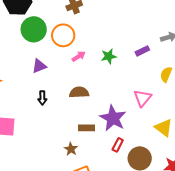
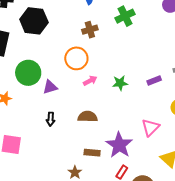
green circle: (34, 29) -> (28, 73), moved

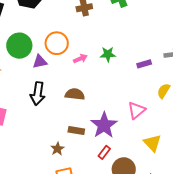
orange circle: (76, 58) -> (57, 43), moved
green star: (120, 83) -> (108, 54), moved
black arrow: (51, 119) -> (38, 94), size x1.6

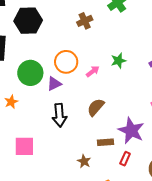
brown semicircle: (75, 94) -> (96, 107), turned -42
brown star: (57, 149) -> (84, 161), moved
red rectangle: (104, 152) -> (125, 159), moved

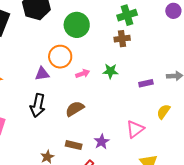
brown cross: (85, 21) -> (122, 39), moved
green circle: (30, 73) -> (77, 25), moved
purple star: (131, 131) -> (102, 142), size x0.6

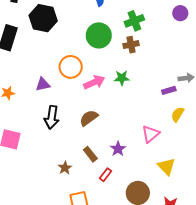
green circle: (77, 25) -> (99, 35), moved
purple triangle: (42, 74) -> (43, 84), moved
pink arrow: (83, 74) -> (94, 82), size x1.5
purple rectangle: (146, 83) -> (169, 90), moved
brown rectangle: (74, 145) -> (90, 154), turned 42

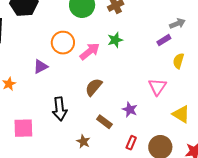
black arrow: (52, 117) -> (60, 109), moved
red rectangle: (105, 175) -> (131, 143), moved

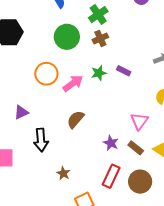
purple rectangle: (164, 40) -> (124, 71), moved, turned 56
purple triangle: (41, 67) -> (21, 112), moved
brown rectangle: (104, 122) -> (136, 148), moved
red rectangle: (131, 143) -> (111, 176), size x1.6

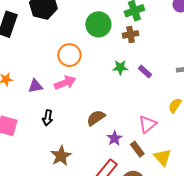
pink arrow: (73, 83) -> (65, 83), moved
brown semicircle: (76, 119) -> (96, 118), moved
black arrow: (41, 140) -> (48, 118), size x0.7
brown star: (63, 173) -> (61, 156), size x1.5

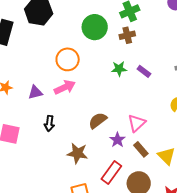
pink triangle: (147, 124) -> (137, 123), moved
brown star: (61, 156) -> (77, 153), moved, turned -30

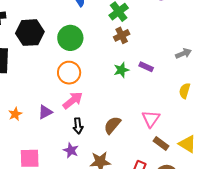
green circle: (95, 27) -> (70, 38), moved
black arrow: (49, 123) -> (78, 126), moved
purple star: (117, 140) -> (71, 150), moved

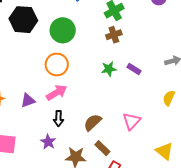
brown rectangle: (161, 143) -> (102, 148), moved

